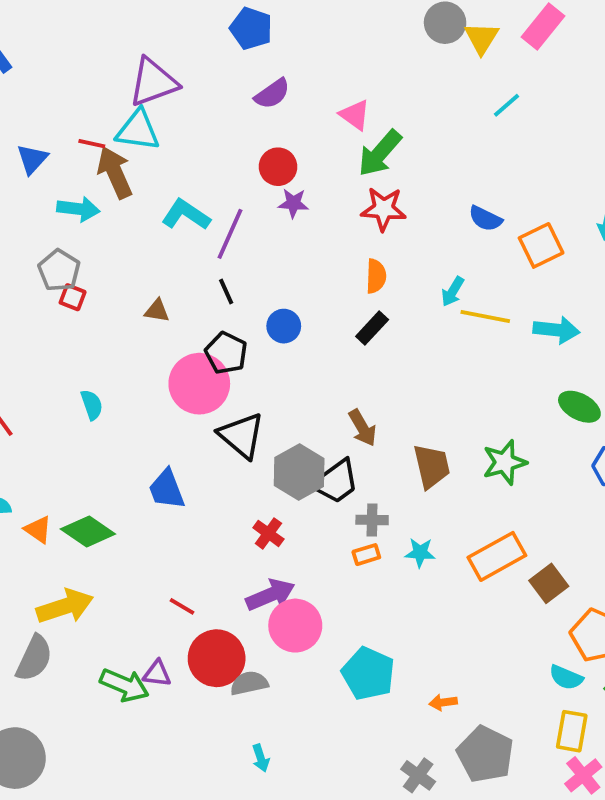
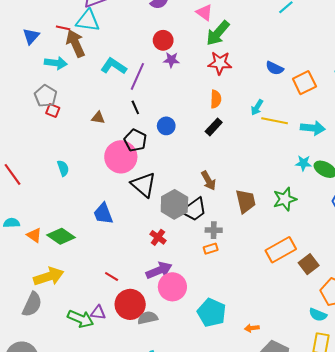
cyan star: (420, 553) -> (303, 163), moved

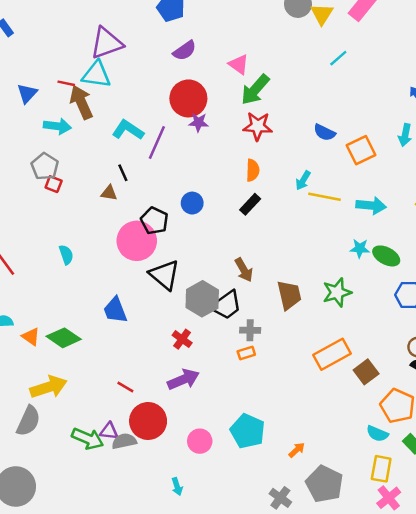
red circle: (163, 40) -> (188, 98), size x1.5
black line: (135, 107) -> (123, 173), moved
pink circle: (172, 287) -> (200, 441), moved, size x0.7
gray semicircle: (148, 318) -> (124, 441), moved
orange arrow: (252, 328) -> (297, 450), turned 144

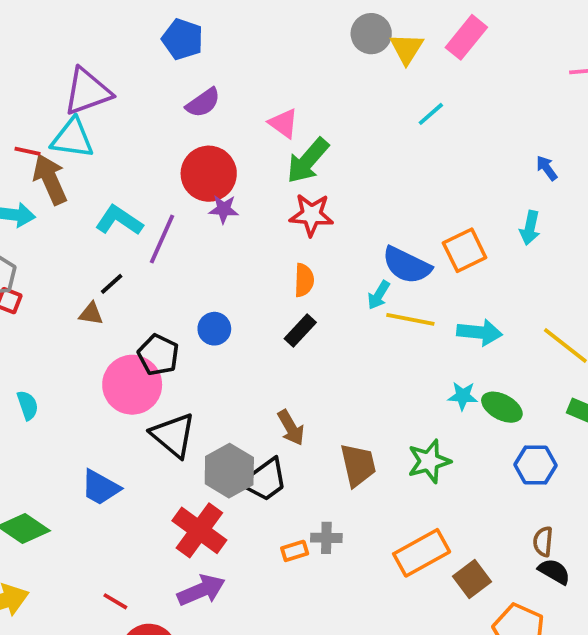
blue semicircle: (324, 132) -> (407, 265), moved, size x1.5
black line: (123, 173) -> (112, 284), turned 72
blue trapezoid: (115, 310) -> (100, 487), turned -40
gray cross: (250, 330) -> (326, 538), moved
red cross: (182, 339) -> (199, 530), size x1.8

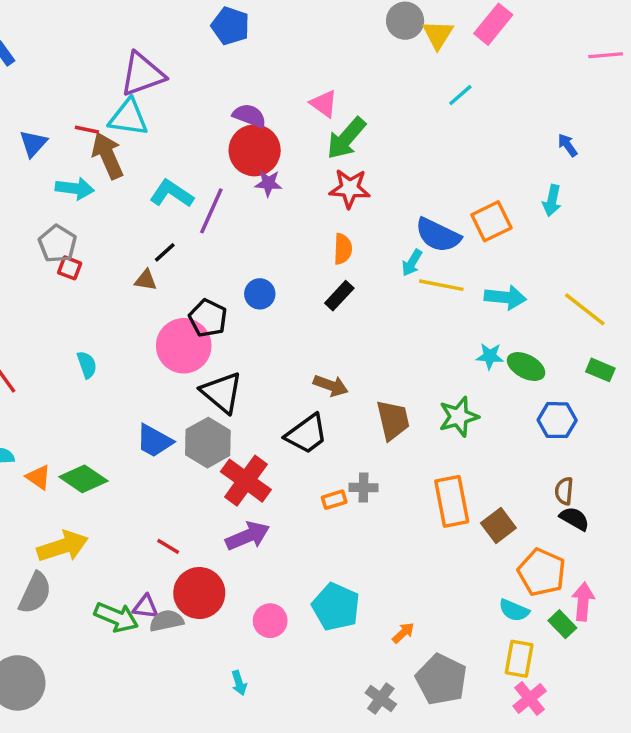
purple semicircle: (203, 103) -> (249, 116), moved, turned -124
brown arrow: (291, 428) -> (331, 386), turned -40
gray hexagon: (229, 471) -> (208, 443), moved
orange rectangle: (422, 553) -> (452, 501), turned -72

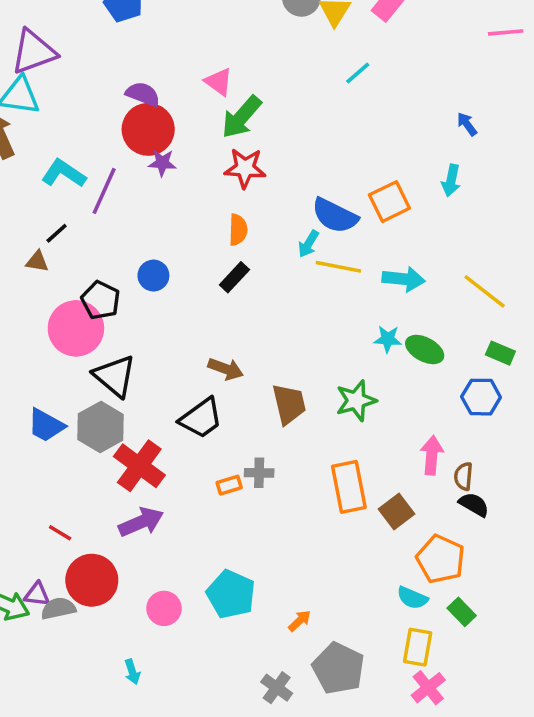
blue hexagon: (557, 420) -> (481, 397), moved
pink arrow: (583, 602) -> (432, 455), moved

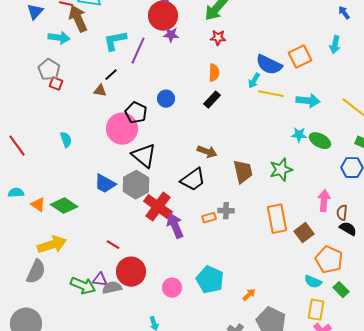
red star: (245, 168) -> (218, 38), size x0.7
cyan L-shape: (64, 173) -> (115, 41), turned -45
purple arrow: (141, 522) -> (175, 226), moved, turned -90

